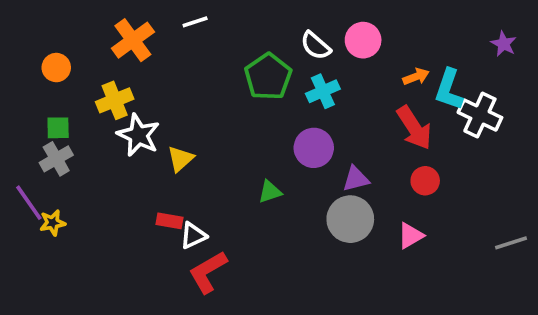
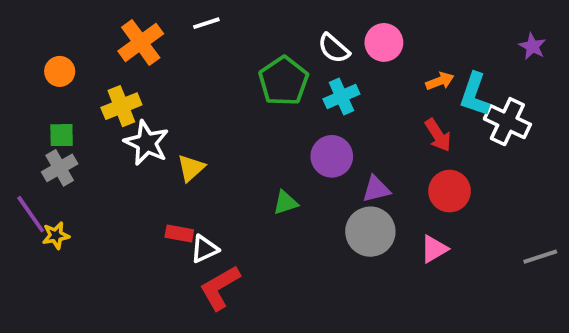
red arrow: (414, 128) -> (438, 135), size x0.7
red circle: (425, 181) -> (450, 191), size x1.4

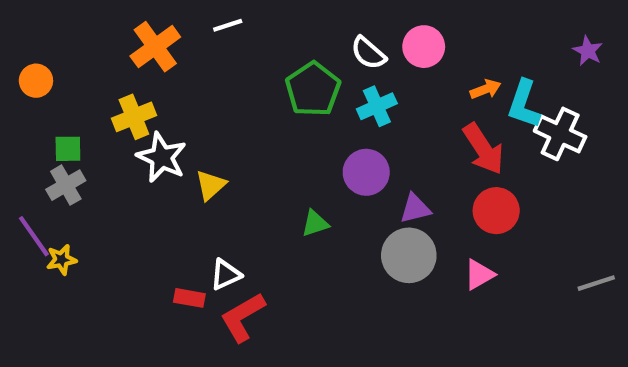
orange circle: (60, 71) -> (36, 81), moved
red arrow: (438, 135) -> (483, 149), size x1.4
red rectangle: (179, 234) -> (189, 298), moved

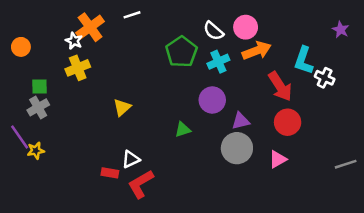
orange arrow: (486, 89) -> (257, 51), moved, size x1.6
white cross: (560, 134) -> (325, 78), size x0.7
white star: (162, 157) -> (74, 41), moved, size x0.6

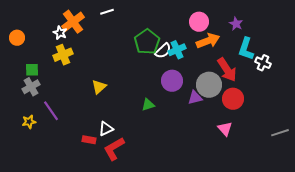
purple star: (341, 30) -> (236, 24), moved
white semicircle: (213, 31) -> (163, 51), moved, turned -84
purple line: (20, 137) -> (51, 111), moved
gray circle: (237, 148) -> (209, 85), moved
pink triangle: (278, 159) -> (225, 129), turned -42

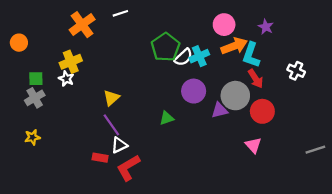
white star: (60, 33) -> (66, 79), moved
cyan L-shape: (246, 49) -> (251, 55), moved
red arrow: (227, 70) -> (256, 79), size x0.7
purple line: (51, 111) -> (111, 125), moved

